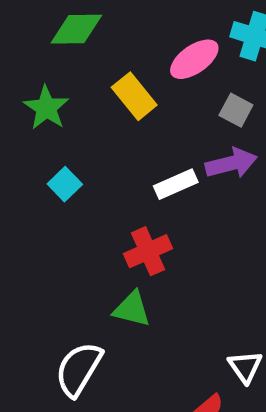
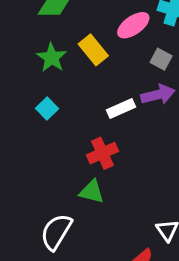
green star: (46, 108) -> (52, 58), moved

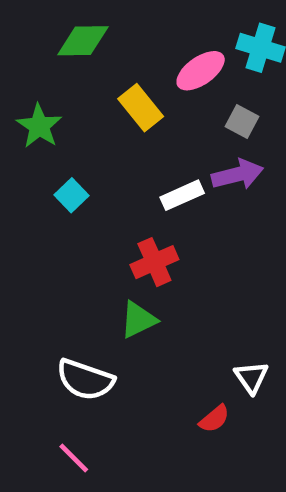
green star: (52, 58) -> (39, 126), moved
green triangle: (92, 192) -> (138, 320), turned -40
white semicircle: (56, 232) -> (85, 380), turned -102

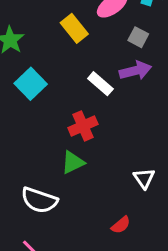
cyan square: (71, 195) -> (31, 84), size x1.5
white rectangle: (182, 195) -> (100, 84), turned 65
white triangle: (251, 377) -> (144, 178), moved

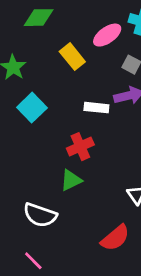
white rectangle: (100, 84) -> (96, 108), turned -35
red semicircle: (121, 225) -> (115, 238), size x1.6

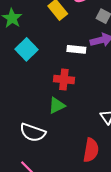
red cross: (80, 147) -> (64, 79), turned 30
red semicircle: (115, 238) -> (91, 150), turned -40

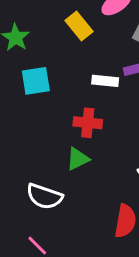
cyan square: (27, 49) -> (36, 81), turned 35

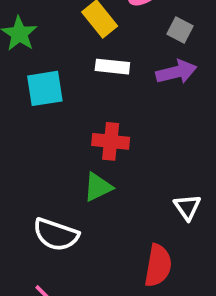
white rectangle: (105, 81) -> (112, 67), moved

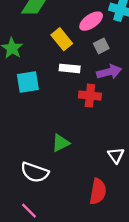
gray square: (180, 30) -> (101, 46), moved, turned 35
red cross: (111, 141) -> (90, 96), moved

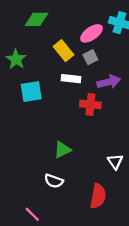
gray square: (101, 46) -> (90, 57), moved
white semicircle: (35, 172) -> (54, 181), moved, size x0.7

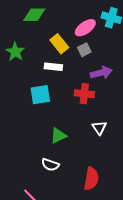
white rectangle: (71, 79) -> (53, 67), moved
cyan square: (31, 92) -> (40, 95), moved
white triangle: (115, 162) -> (99, 128), moved

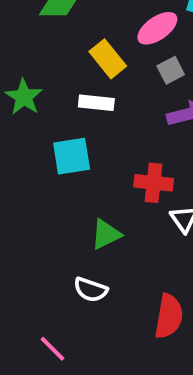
gray square: (84, 50) -> (171, 70), moved
green star: (15, 52) -> (24, 97), moved
red cross: (84, 94) -> (154, 183), moved

